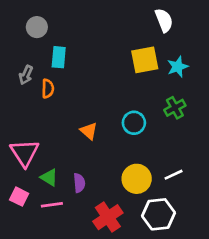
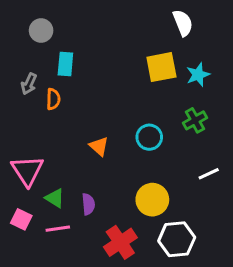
white line: (174, 175) -> (209, 174), moved

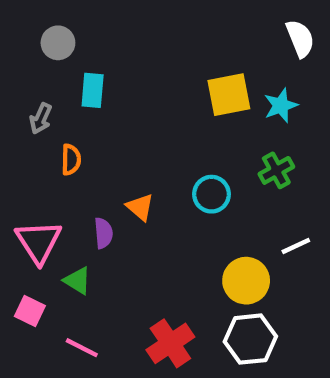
white semicircle: (183, 23) -> (300, 38), moved
orange semicircle: (53, 99) -> (71, 160), moved
yellow circle: (152, 200) -> (246, 281), moved
purple semicircle: (88, 204) -> (103, 233), moved
pink line: (58, 229) -> (82, 348), moved, turned 35

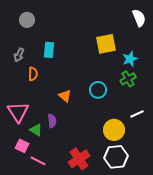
cyan rectangle: (93, 90) -> (49, 50), moved
cyan star: (281, 106) -> (130, 59), moved
purple semicircle: (103, 233) -> (52, 121), moved
pink square: (30, 311) -> (22, 146), moved

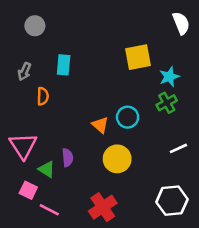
orange triangle: (65, 96) -> (100, 125), moved
yellow circle: (114, 130) -> (117, 159), moved
white hexagon: (116, 157) -> (172, 201), moved

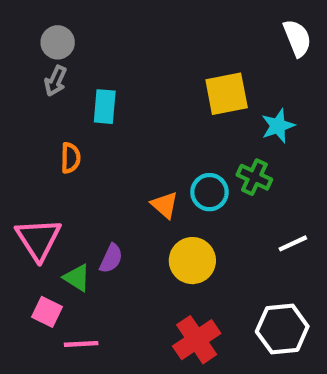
gray arrow: (24, 71) -> (55, 81), moved
green cross: (167, 103) -> (254, 177), moved, turned -36
purple semicircle: (68, 158) -> (111, 258), turned 30
red cross: (103, 207) -> (197, 340), moved
pink line: (49, 210) -> (81, 344), turned -30

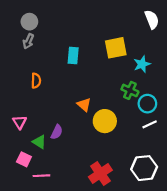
cyan rectangle: (105, 107) -> (73, 56), moved
cyan circle: (209, 192) -> (147, 104), moved
pink triangle: (38, 239) -> (20, 122), size x0.6
yellow circle: (192, 261) -> (105, 121), moved

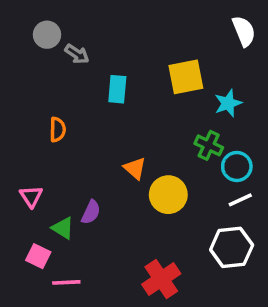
gray arrow: (28, 41) -> (77, 54), moved, turned -80
white hexagon: (144, 168) -> (232, 247), moved

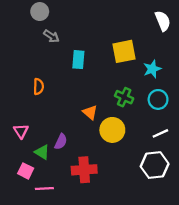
gray circle: (47, 35) -> (40, 12), moved
green cross: (209, 145) -> (124, 97), moved
cyan circle: (237, 166) -> (158, 99), moved
red cross: (161, 279) -> (84, 170), moved, turned 30

